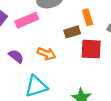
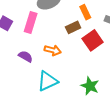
pink rectangle: (27, 20) -> (31, 22), turned -42
red square: (91, 49) -> (93, 40), turned -30

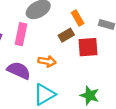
red square: (93, 40) -> (88, 47), turned 36
purple semicircle: (25, 56) -> (19, 71), size x1.5

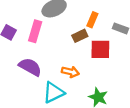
orange rectangle: (78, 18) -> (92, 20), turned 48
orange arrow: (47, 61) -> (70, 72), moved

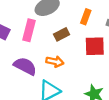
brown rectangle: (80, 36) -> (62, 34), moved
orange arrow: (70, 72) -> (55, 62), moved

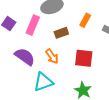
red square: (95, 46) -> (84, 58), moved
orange arrow: (55, 62) -> (52, 56), turned 35

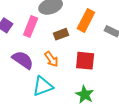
orange rectangle: (85, 20) -> (86, 21), size x1.5

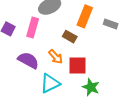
brown rectangle: (61, 34) -> (70, 37), moved, turned 56
red square: (85, 61) -> (77, 66), moved

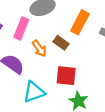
orange arrow: (56, 57) -> (39, 48), moved

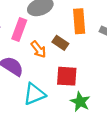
orange rectangle: (80, 22) -> (79, 21), turned -30

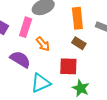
brown rectangle: (60, 43) -> (79, 43), moved

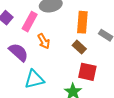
red square: (68, 66) -> (87, 72), moved

